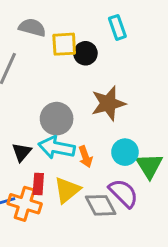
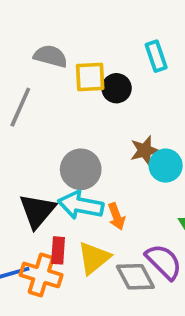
brown star: (108, 103) -> (145, 150), size x0.7
black triangle: (22, 152) -> (37, 211), size x1.5
cyan circle: (125, 152) -> (166, 166), moved

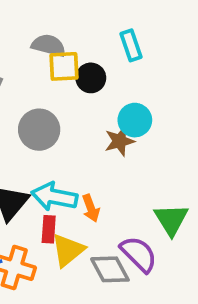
gray semicircle: (51, 56) -> (49, 45), moved
cyan circle: (166, 166) -> (135, 120), moved
gray circle: (81, 169) -> (39, 130), moved
red rectangle: (58, 250) -> (49, 229), moved

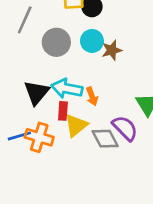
cyan circle: (135, 120) -> (92, 41), moved

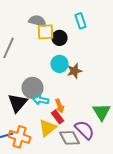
gray circle: (56, 42) -> (32, 88), moved
cyan arrow: (67, 88) -> (40, 100), size x0.7
red rectangle: (63, 111) -> (58, 117), moved, turned -40

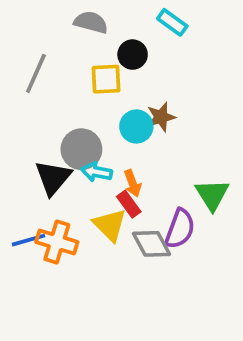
cyan rectangle: (80, 21) -> (172, 22), turned -35
yellow square: (46, 32) -> (106, 79), moved
cyan circle: (60, 64) -> (136, 126), moved
yellow triangle: (48, 128) -> (110, 225), turned -36
purple semicircle: (84, 130) -> (180, 229), turned 65

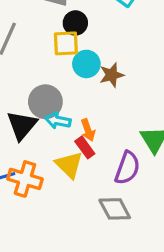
black circle: (133, 55) -> (75, 23), moved
cyan circle: (136, 126) -> (86, 64), moved
gray diamond: (151, 244) -> (115, 209), moved

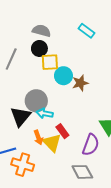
black circle: (75, 23) -> (39, 48), moved
orange arrow: (88, 130) -> (38, 137), moved
orange cross: (25, 179) -> (23, 165), moved

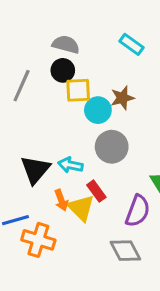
brown star: (80, 83) -> (122, 98), moved
gray circle: (36, 101) -> (112, 147), moved

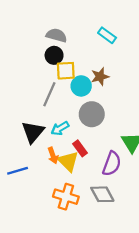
gray line: (22, 86) -> (49, 94), moved
cyan arrow: (70, 165) -> (60, 128), turned -42
orange cross: (38, 240) -> (66, 197), moved

